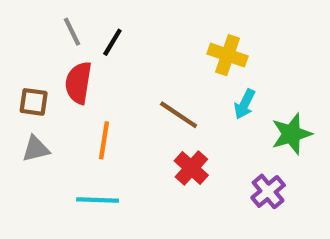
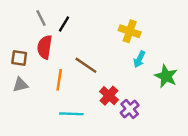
brown line: (179, 115) -> (86, 65), moved
green star: (291, 134) -> (166, 76), turned -30
purple cross: (268, 191) -> (130, 109), moved
cyan line: (98, 200) -> (71, 114), moved

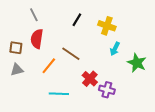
black line: (64, 24) -> (77, 20), moved
orange line: (59, 80) -> (49, 66), turned 30
purple cross: (130, 109) -> (107, 90), turned -35

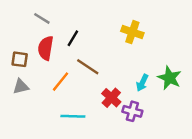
gray line: (34, 15) -> (42, 18), turned -32
black line: (77, 20) -> (73, 38), moved
cyan arrow: (115, 49) -> (142, 83), moved

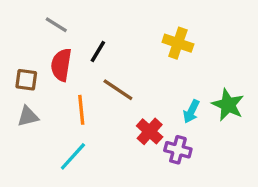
orange line: (60, 82) -> (81, 110), turned -45
cyan line: (73, 116) -> (73, 156), moved, turned -50

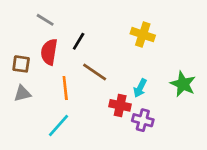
cyan arrow: (191, 111) -> (140, 88), moved
red cross: (150, 131) -> (120, 105), turned -30

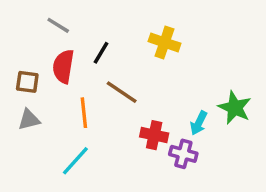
yellow cross: (143, 35) -> (164, 42), moved
cyan arrow: (140, 88) -> (199, 123), moved

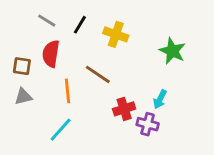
yellow cross: (164, 42) -> (116, 34), moved
black line: (101, 53) -> (80, 25), moved
green star: (235, 108) -> (172, 51), moved
red cross: (154, 135) -> (124, 109), turned -30

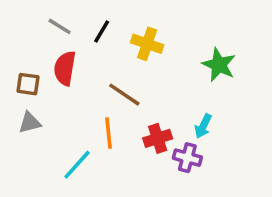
orange line: (67, 91) -> (109, 133), moved

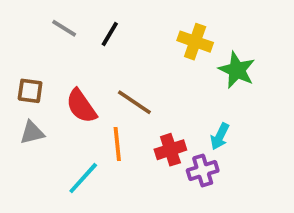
yellow cross: (147, 44) -> (195, 42), moved
red semicircle: (65, 68) -> (81, 106), moved, turned -44
purple cross: (187, 158) -> (203, 171), turned -32

